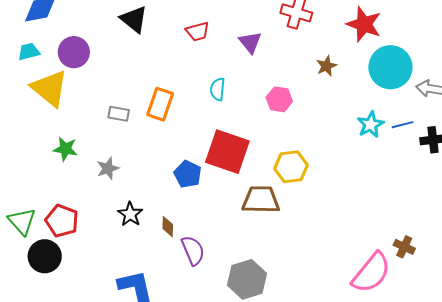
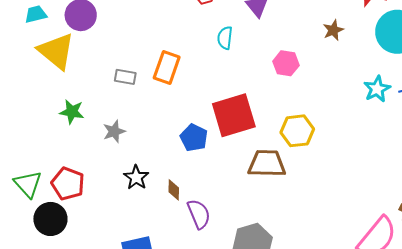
cyan semicircle: (218, 89) -> (225, 38), moved
red square: (227, 152) -> (234, 115), turned -36

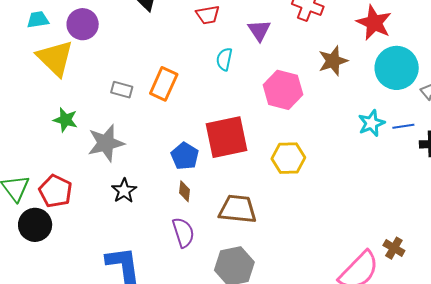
brown star: (333, 30) -> (333, 61), size x1.4
pink hexagon: (286, 63) -> (283, 90), size x1.5
gray star: (114, 131) -> (106, 143), size x1.6
brown trapezoid: (267, 164) -> (238, 209), moved
brown diamond: (174, 190) -> (184, 191), moved

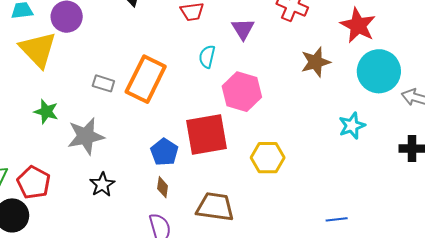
orange rectangle: (164, 84) -> (146, 79), size x1.4
pink hexagon: (283, 90) -> (242, 92), moved
blue line: (403, 126) -> (337, 219), moved

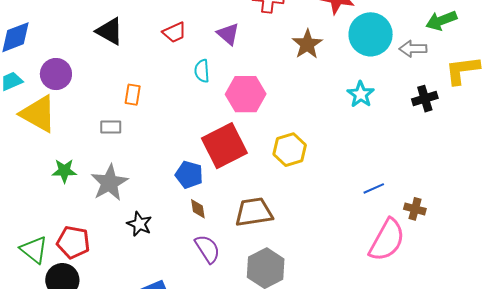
orange rectangle: (146, 79) -> (133, 95), moved, size x0.5

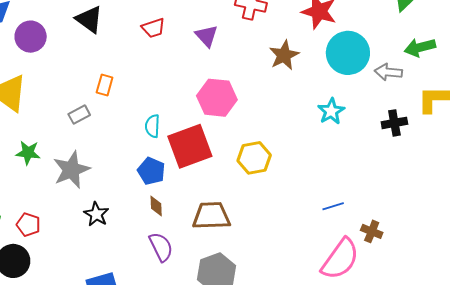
cyan semicircle: (202, 71) -> (152, 126), moved
purple circle: (56, 74) -> (31, 37), moved
gray rectangle: (111, 127) -> (79, 115), turned -35
red pentagon: (73, 242) -> (28, 225), size x0.7

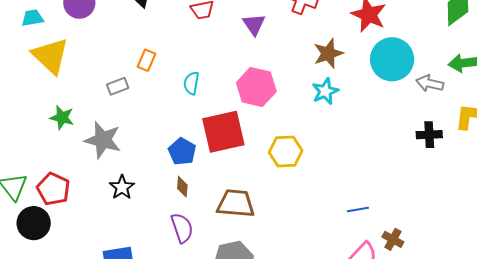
cyan star: (331, 111) -> (325, 91), moved
cyan semicircle: (152, 126) -> (191, 83), moved
gray star: (71, 170) -> (103, 140), turned 30
red pentagon: (28, 225) -> (53, 189), size x1.4

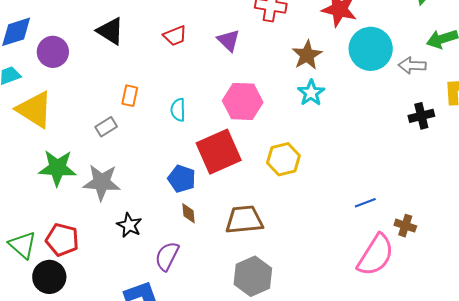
green star: (62, 118) -> (57, 168), size x1.5
purple semicircle: (182, 228) -> (167, 256), moved, turned -124

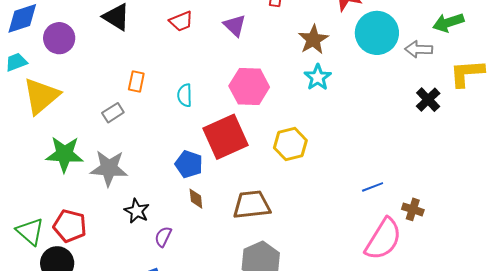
yellow triangle: (35, 110) -> (41, 96), turned 48
black cross: (421, 116) -> (428, 100), turned -30
purple semicircle: (167, 256) -> (163, 237), moved, size x0.7

